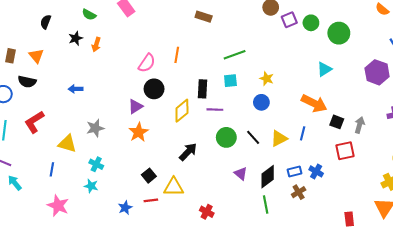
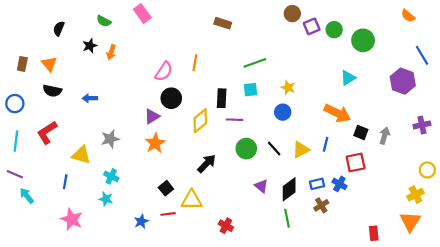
black semicircle: (27, 82) -> (52, 91), moved
red square: (345, 151) -> (356, 162), moved

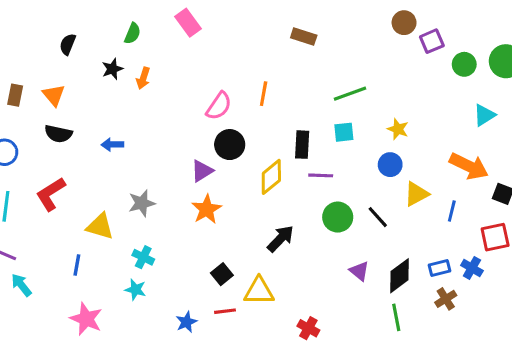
green semicircle: (104, 21) -> (132, 33), turned -96
green circle: (334, 30) -> (464, 64), moved
yellow triangle: (301, 150) -> (416, 194), moved

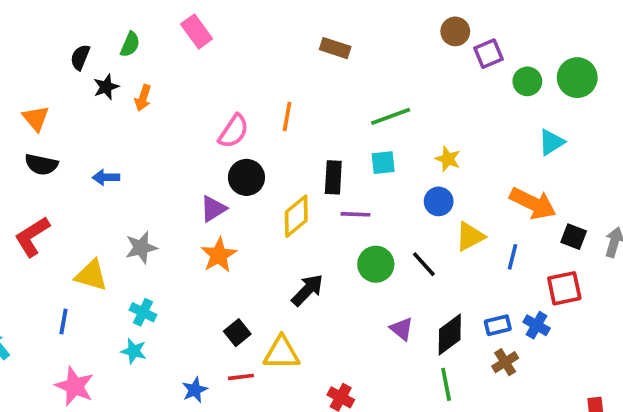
black semicircle: (68, 44) -> (80, 57), moved

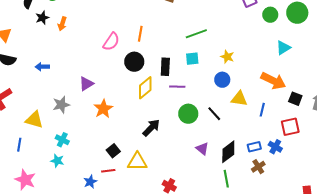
black circle: (246, 177) -> (134, 62), moved
purple triangle: (213, 209) -> (86, 84), moved
yellow triangle: (470, 237) -> (239, 99), turned 36
red line: (241, 377) -> (108, 171), moved

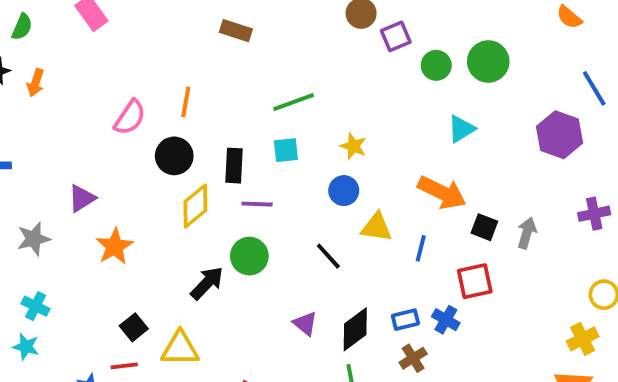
green circle: (188, 114) -> (249, 256), moved

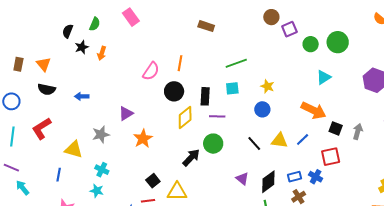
yellow triangle: (377, 227) -> (279, 141), moved
blue line: (421, 248) -> (303, 140), turned 32

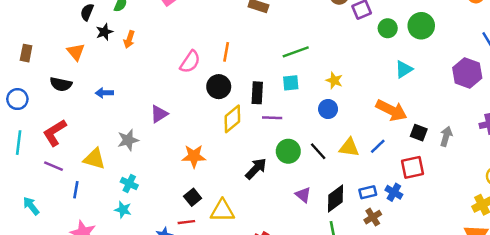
orange triangle: (44, 64) -> (76, 52), moved
orange star: (143, 139) -> (194, 156), moved, turned 30
green circle: (213, 144) -> (288, 151), moved
black arrow: (191, 158) -> (256, 169), moved
purple line: (11, 168) -> (53, 166), moved

